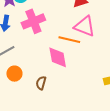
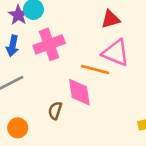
orange circle: (14, 74) -> (18, 128), moved
brown semicircle: (41, 83) -> (55, 111), moved

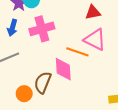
brown semicircle: (55, 111) -> (43, 82), size x1.5
orange circle: (18, 128) -> (24, 94), moved

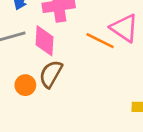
pink diamond: (63, 69) -> (44, 41), moved

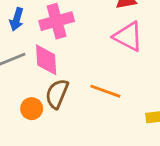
orange line: (100, 41) -> (105, 91), moved

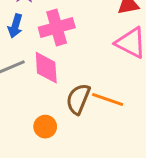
brown semicircle: (57, 94) -> (78, 99), moved
orange circle: (32, 109) -> (45, 127), moved

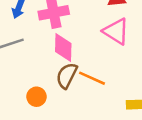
pink diamond: (46, 68) -> (63, 47), moved

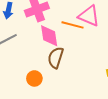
orange line: (92, 78) -> (73, 25), moved

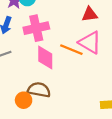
brown semicircle: (56, 58) -> (39, 90), moved, turned 75

